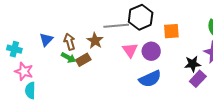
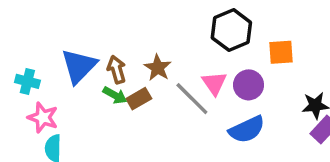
gray line: (116, 26) -> (192, 99), moved, turned 50
blue triangle: (46, 40) -> (79, 66), size x1.6

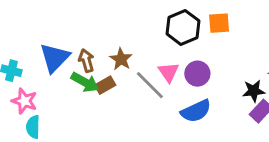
orange square: (281, 52) -> (219, 23), moved
green arrow: (115, 95) -> (85, 82), size x1.4

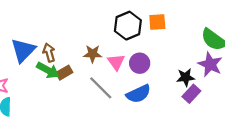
brown star: (121, 59) -> (93, 54), moved, turned -30
gray line: (150, 85) -> (101, 88), moved

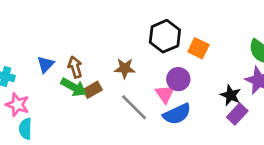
orange square: (157, 22) -> (198, 48), moved, turned 30
blue triangle: (23, 50) -> (46, 64), size x0.6
pink triangle: (116, 62) -> (165, 94), moved
black star: (186, 77) -> (231, 95), turned 30

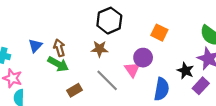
black hexagon: (165, 36) -> (109, 21), moved
brown rectangle: (92, 90) -> (74, 90), moved
blue semicircle: (177, 114) -> (162, 89), moved, turned -55
purple rectangle: (237, 114) -> (201, 86), moved

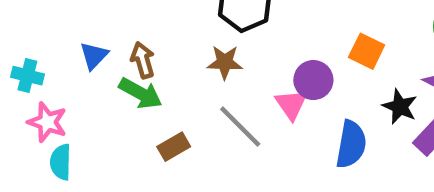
orange square: (159, 33) -> (367, 51), moved

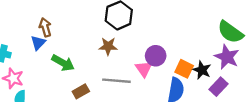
orange square: (367, 51) -> (184, 69), moved
brown arrow: (143, 60) -> (45, 27), moved
gray line: (240, 127) -> (116, 81), turned -40

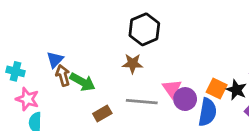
brown arrow: (45, 27) -> (63, 75), moved
purple circle: (156, 56) -> (185, 99), moved

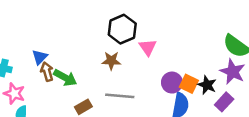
pink triangle: (172, 89) -> (148, 47), moved
purple circle: (185, 99) -> (172, 83), moved

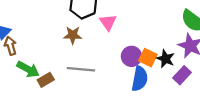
green arrow: (65, 78) -> (28, 69), moved

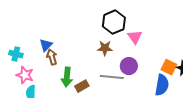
purple circle: (131, 56) -> (129, 66), moved
green arrow: (28, 69) -> (67, 77), turned 66

